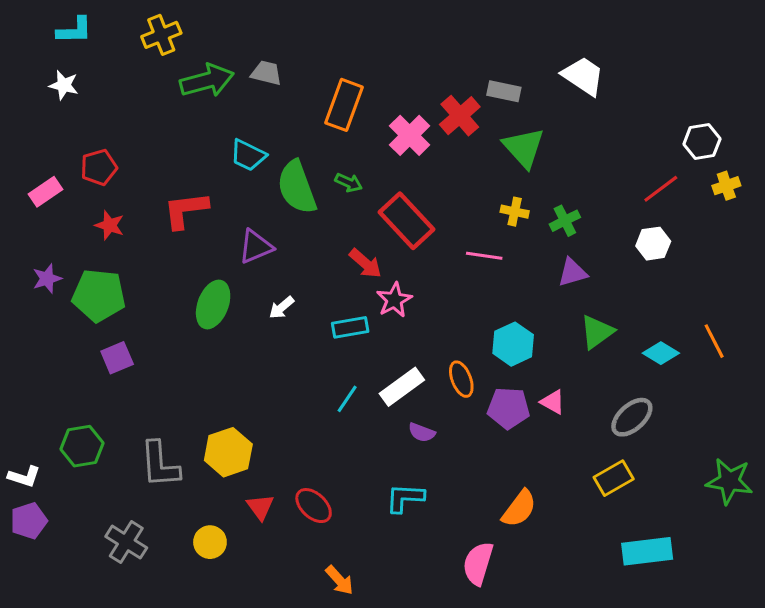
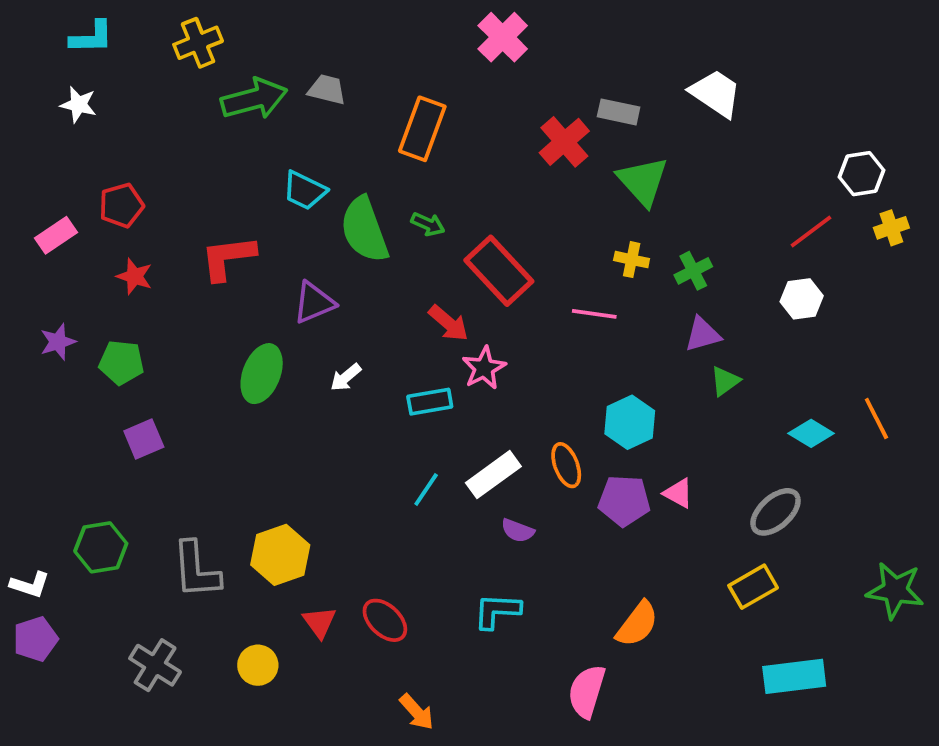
pink cross: (410, 135) -> (503, 37), moved
green pentagon: (99, 295) -> (121, 362), size x0.7
green triangle: (597, 332) -> (725, 381), moved, size x0.7

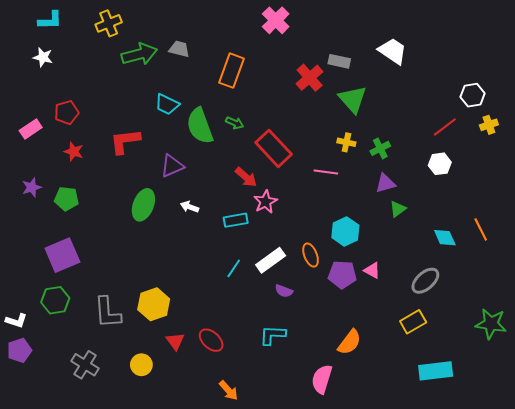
white arrow: (346, 377) -> (190, 207), turned 60
cyan diamond: (811, 433) -> (445, 238), turned 35
purple square: (144, 439) -> (62, 255), moved, size x1.6

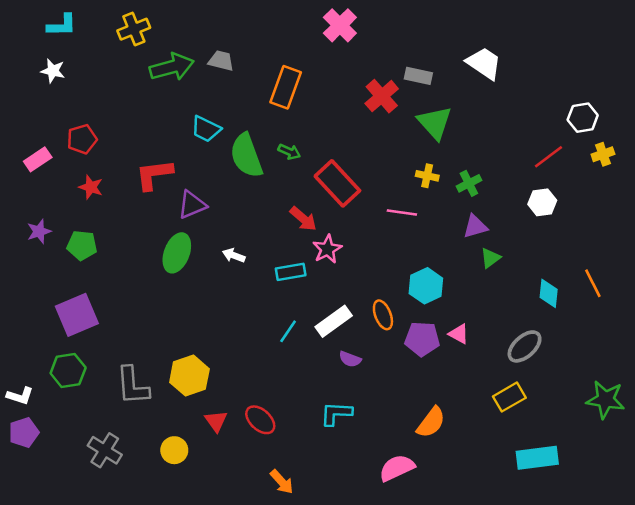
purple triangle: (172, 166) -> (192, 205), moved
cyan diamond: (445, 238) -> (549, 293), turned 30
pink semicircle: (322, 379) -> (397, 468), turned 48

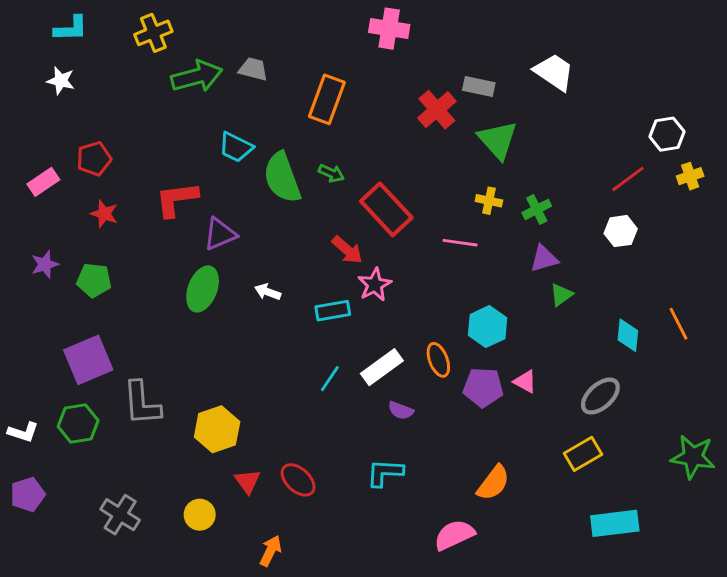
pink cross: (340, 25) -> (389, 29), turned -36
gray L-shape: (133, 386) -> (142, 403), moved
white L-shape: (20, 396) -> (23, 432), moved
orange arrow: (282, 482) -> (271, 551), moved, turned -112

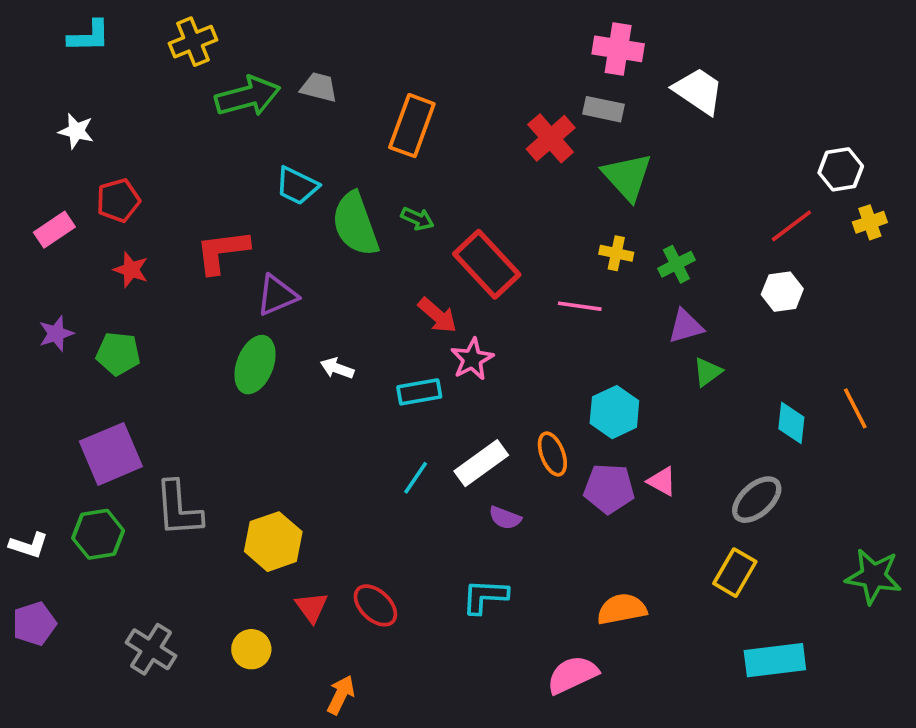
pink cross: (389, 29) -> (618, 49), moved
white star: (61, 81) -> (76, 131), moved
yellow rectangle: (583, 454) -> (735, 573), turned -30
orange semicircle: (493, 483) -> (622, 609), turned -138

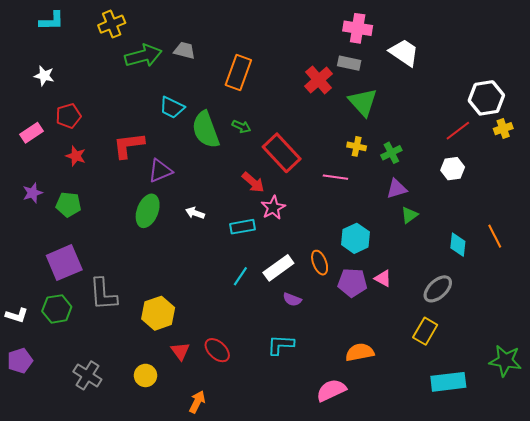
white hexagon: (841, 169) -> (486, 98), size x1.4
green star: (874, 576) -> (505, 361), moved

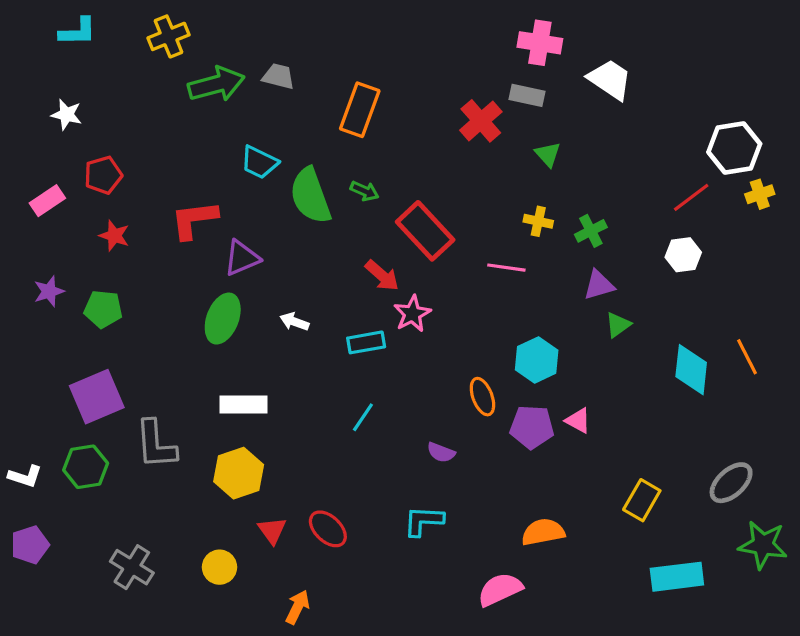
green triangle: (363, 102) -> (548, 154), size x0.6
cyan diamond: (458, 245) -> (691, 370), size x1.4
white rectangle: (278, 268) -> (243, 405), moved, turned 36
gray ellipse: (438, 289) -> (731, 483), moved

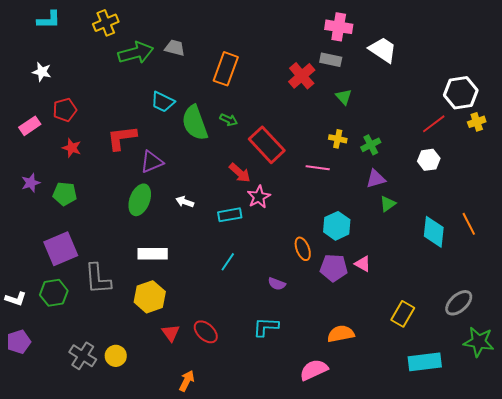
yellow circle: (219, 567) -> (116, 356), moved

